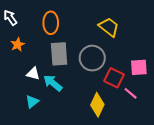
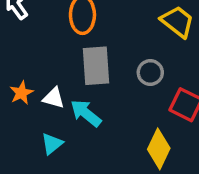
orange star: (18, 45) -> (21, 93), moved
gray circle: (92, 58) -> (150, 73), size x0.6

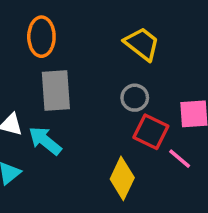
gray circle: (150, 73) -> (135, 98), moved

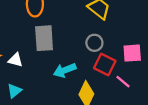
cyan arrow: (45, 141) -> (65, 70), moved, turned -60

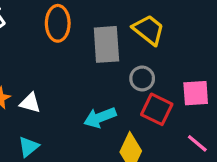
gray rectangle: (44, 38) -> (106, 44), moved
pink line: (123, 82) -> (197, 143), moved

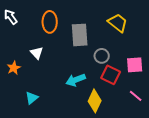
yellow trapezoid: (149, 30) -> (118, 23), moved
white triangle: (30, 103) -> (37, 53), moved, turned 32

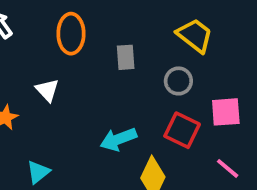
gray rectangle: (80, 35) -> (126, 57), size x0.6
gray circle: (102, 56) -> (178, 81), moved

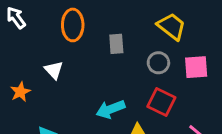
pink square: (226, 112) -> (196, 67), moved

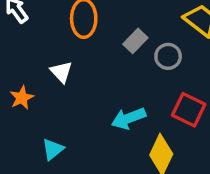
gray rectangle: (116, 44) -> (135, 41), turned 48
gray circle: (158, 63) -> (168, 56), moved

